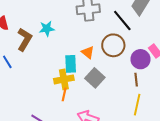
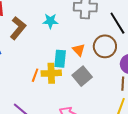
cyan star: (47, 29) -> (50, 21), moved
orange line: (64, 94) -> (35, 75), moved

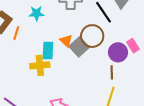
orange line: (35, 75) -> (16, 33), moved
gray square: (82, 76) -> (79, 47), moved

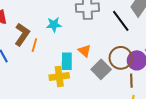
brown circle: (92, 36) -> (121, 58), moved
gray square: (79, 47) -> (101, 69), moved

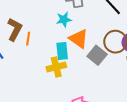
cyan star: (54, 25) -> (64, 20), moved
orange triangle: (85, 51) -> (79, 39), size x1.5

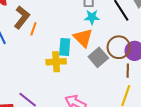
cyan star: (64, 20) -> (92, 17), moved

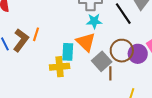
brown L-shape: (22, 17) -> (21, 40), moved
brown line: (128, 71) -> (110, 73), moved

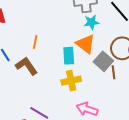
brown L-shape: (21, 40) -> (26, 66), moved, turned -65
yellow cross: (60, 67) -> (71, 81), moved

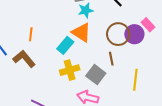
cyan rectangle: (69, 56) -> (65, 45), turned 48
gray square: (103, 61) -> (96, 75), moved

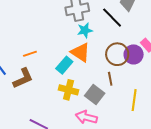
orange line: (31, 34) -> (30, 54), turned 64
brown L-shape: (24, 59) -> (23, 78), turned 105
yellow cross: (70, 70) -> (68, 90), turned 30

